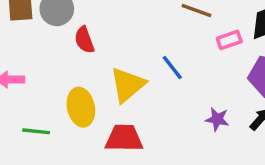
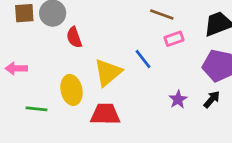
pink rectangle: (229, 40) -> (174, 39), moved
purple star: (217, 119) -> (178, 99), turned 30

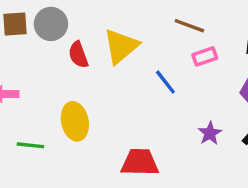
yellow triangle: (108, 72) -> (121, 46), moved
red trapezoid: (105, 114) -> (140, 162), moved

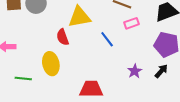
yellow triangle: (121, 46) -> (80, 17), turned 30
red semicircle: (78, 55) -> (63, 37), moved

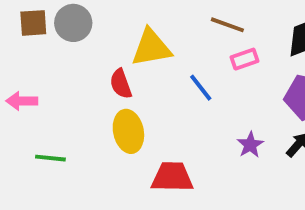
yellow ellipse: (51, 64) -> (128, 131), moved

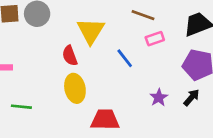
yellow triangle: (151, 48) -> (91, 31), turned -48

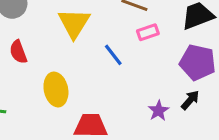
red semicircle: (70, 56) -> (18, 52), moved
purple star: (159, 97) -> (158, 111), moved

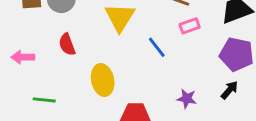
purple star: (158, 111) -> (187, 99), moved, turned -30

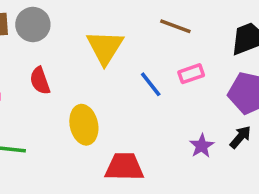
pink rectangle: (190, 26) -> (191, 74), moved
purple star: (187, 99) -> (202, 146), moved, turned 30

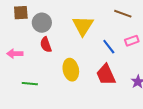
gray circle: (33, 24) -> (42, 23), moved
red trapezoid: (124, 167) -> (106, 75), moved, turned -115

